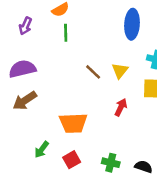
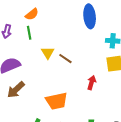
green line: (66, 33) -> (29, 33), moved
yellow triangle: (120, 71) -> (48, 53), moved

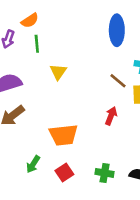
orange semicircle: (32, 14) -> (30, 21), moved
brown line: (65, 59) -> (118, 81), moved

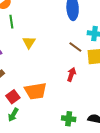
red square: (64, 173) -> (13, 97), moved

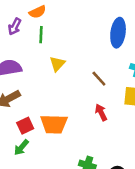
brown line: (75, 47) -> (99, 79), moved
red arrow: (71, 74) -> (101, 112), turned -56

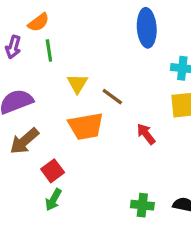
brown line: (99, 79) -> (112, 97), moved
orange trapezoid: (54, 124) -> (86, 126), moved

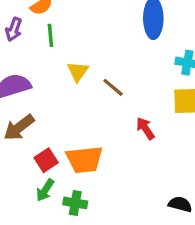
orange trapezoid: (86, 126) -> (84, 159), moved
green cross: (142, 205) -> (75, 203), moved

